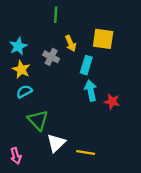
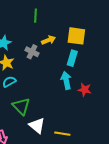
yellow arrow: (71, 43) -> (49, 40), turned -88
cyan rectangle: (86, 65) -> (72, 58), moved
white triangle: (56, 143) -> (37, 126), turned -36

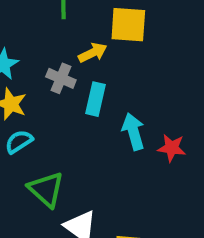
yellow square: (76, 36) -> (128, 25), moved
cyan rectangle: (72, 58) -> (96, 99), moved

